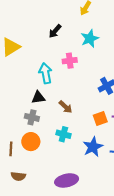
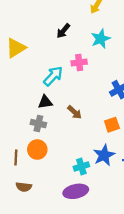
cyan arrow: (46, 73) -> (53, 76), turned 54
cyan cross: (63, 134) -> (81, 166), moved, turned -32

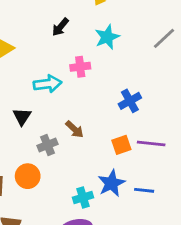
cyan arrow: (53, 76) -> (48, 84), turned 40
black triangle: (45, 102) -> (22, 117), moved, turned -49
gray cross: (38, 124) -> (48, 145), moved, turned -35

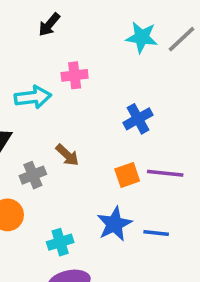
cyan star: (107, 37) -> (142, 37), moved, turned 30
cyan cross: (83, 197) -> (60, 242), moved

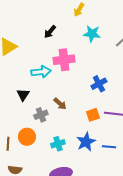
cyan star: (142, 37) -> (92, 34), moved
pink cross: (75, 75) -> (64, 60), size x1.5
cyan cross: (60, 242) -> (58, 144), moved

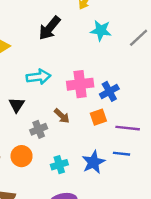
black arrow: (50, 32) -> (50, 28), size x1.5
pink cross: (64, 60) -> (80, 84), moved
orange square: (93, 115) -> (98, 117), moved
blue line: (109, 147) -> (122, 154), moved

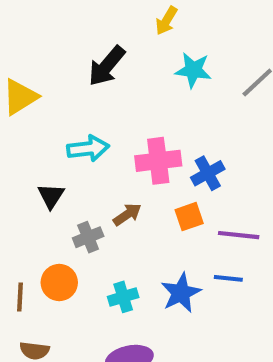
brown arrow: (62, 116) -> (127, 214), turned -77

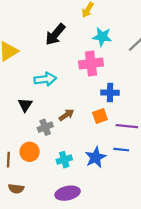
pink cross: (158, 161) -> (91, 63), moved
blue cross: (208, 173) -> (110, 93), turned 30

